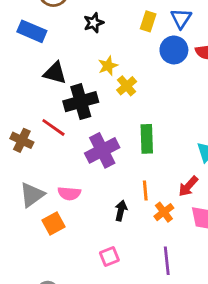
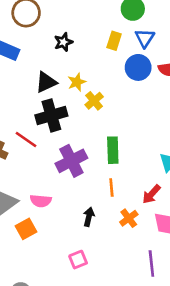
black triangle: (55, 73) -> (46, 82), moved, turned -40
orange line: (145, 191) -> (111, 188), moved
purple line: (167, 261) -> (151, 264), moved

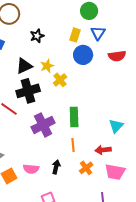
blue circle: (138, 67) -> (83, 55), moved
red arrow: (151, 194) -> (103, 150), turned 42
pink semicircle: (41, 201) -> (31, 169), moved

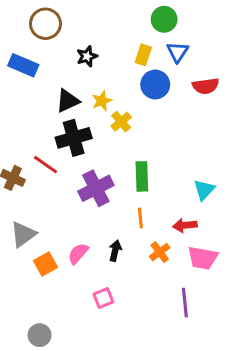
pink semicircle: (31, 169) -> (78, 254), turned 126

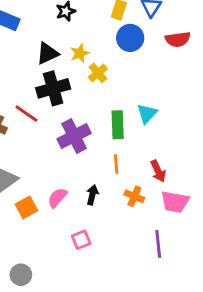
cyan triangle: (204, 190) -> (147, 114), moved
red arrow: (185, 225) -> (158, 171), turned -110
orange cross: (160, 252) -> (134, 196), turned -30

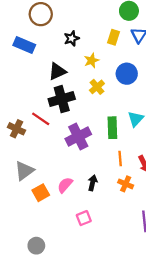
blue circle: (130, 38) -> (127, 74), moved
yellow star: (80, 53) -> (91, 60), moved
orange line: (116, 164) -> (120, 159), moved

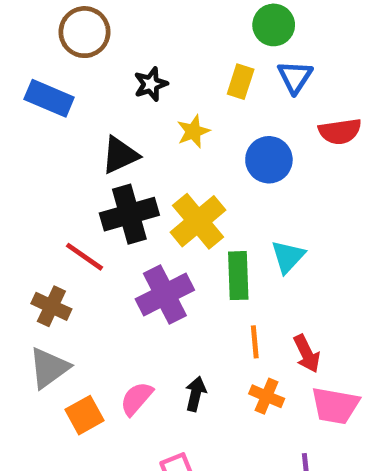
yellow cross: (97, 87) -> (198, 221), moved, size x1.6
brown cross: (16, 129) -> (51, 306), moved

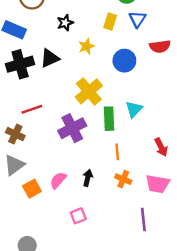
black cross: (129, 214) -> (20, 64), moved
red line: (84, 257) -> (32, 109), turned -54
red arrow: (307, 354) -> (161, 147), moved

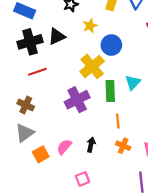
blue circle: (124, 61) -> (111, 45), moved
red line: (32, 109) -> (37, 72), moved

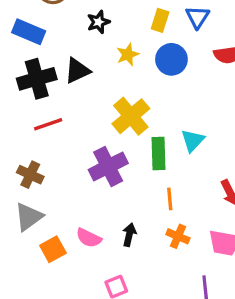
blue circle: (111, 45) -> (171, 59), moved
pink semicircle: (64, 147) -> (89, 238), turned -105

